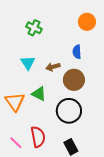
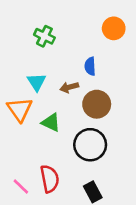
blue semicircle: (77, 52) -> (90, 66), moved
orange triangle: (15, 102) -> (20, 109), moved

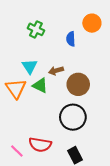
blue semicircle: (90, 66) -> (71, 39), moved
green triangle: (51, 122) -> (40, 85), moved
red semicircle: (50, 179) -> (40, 145), turned 110

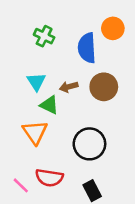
blue semicircle: (71, 39) -> (87, 48), size x1.6
brown circle: (78, 84) -> (104, 87), moved
orange triangle: (16, 89) -> (35, 132), moved

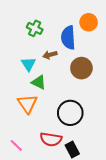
brown arrow: (69, 87) -> (50, 55), moved
red semicircle: (49, 178) -> (51, 139), moved

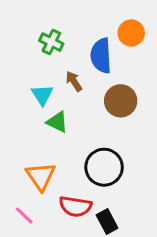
brown arrow: (50, 55) -> (74, 81), turned 72
orange triangle: (27, 104) -> (41, 176), moved

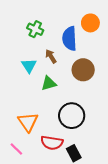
green triangle: (57, 122) -> (49, 83), moved, turned -42

